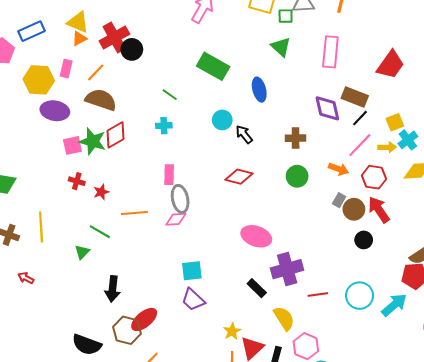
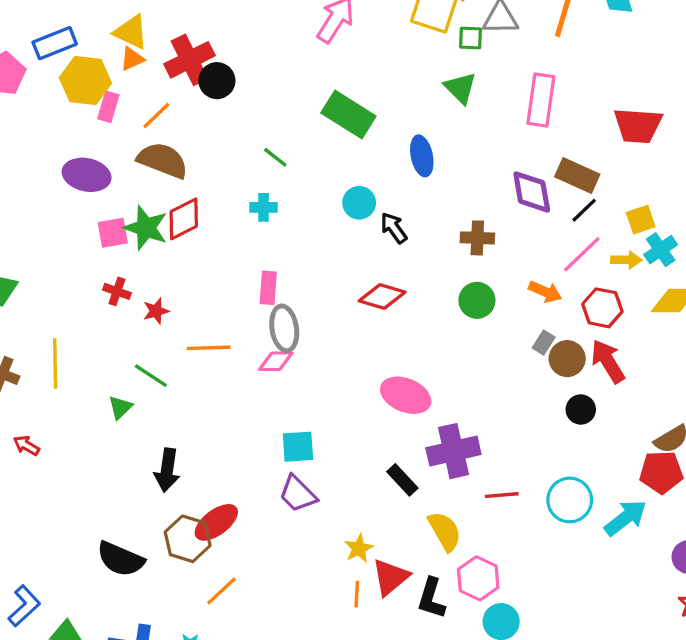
red trapezoid: (390, 65) -> (638, 126), turned 56
yellow hexagon: (39, 80) -> (85, 80), moved

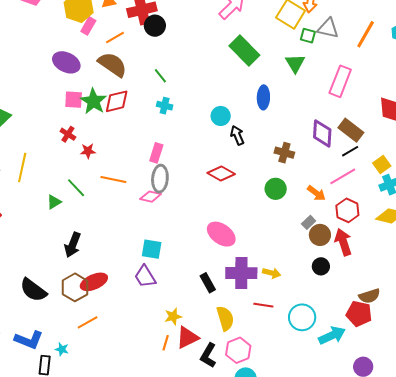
green rectangle: (348, 114) -> (244, 51), moved
green line: (275, 157) -> (160, 76), moved
yellow square: (641, 220) -> (382, 164), turned -30
yellow arrow: (626, 260) -> (272, 273), moved

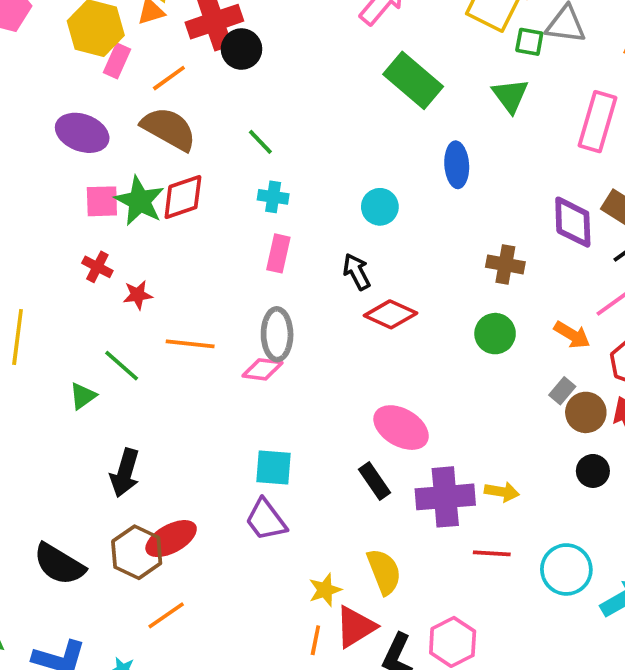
black arrow: (237, 135) -> (357, 272), moved
pink rectangle: (156, 153) -> (278, 253), moved
black rectangle: (208, 283) -> (374, 481), moved
yellow semicircle: (225, 318) -> (384, 572), moved

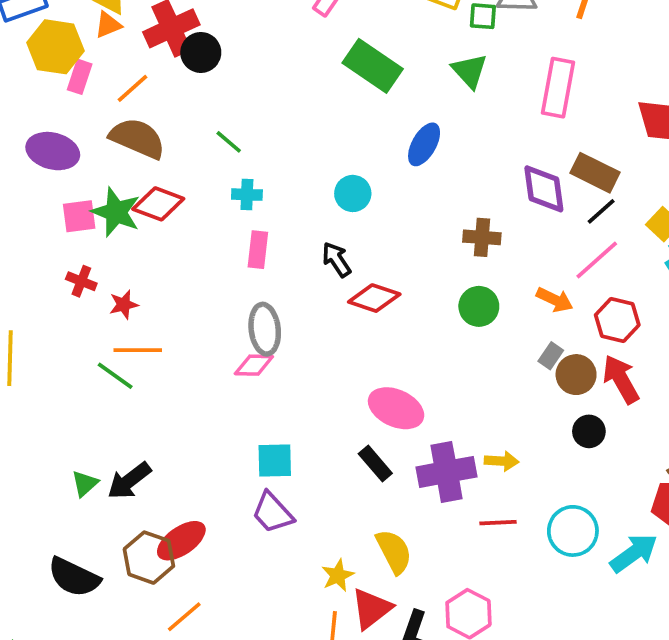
blue ellipse: (457, 165) -> (424, 144), turned 39
red diamond: (183, 197) -> (158, 204), turned 45
orange line: (190, 344) -> (138, 350), moved
green triangle: (83, 396) -> (85, 484), moved
black arrow: (125, 473) -> (129, 481), turned 42

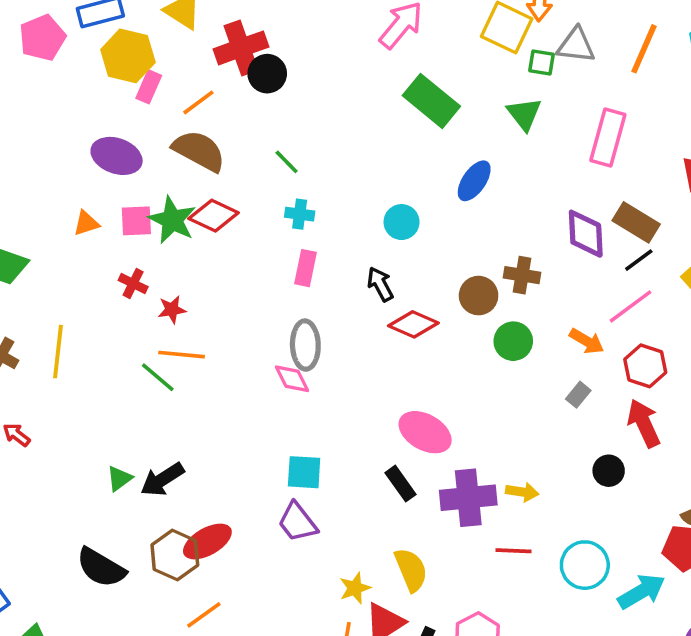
orange triangle: (108, 25) -> (86, 223), moved
pink diamond: (254, 365) -> (292, 379), turned 57
brown circle: (576, 375) -> (479, 296), moved

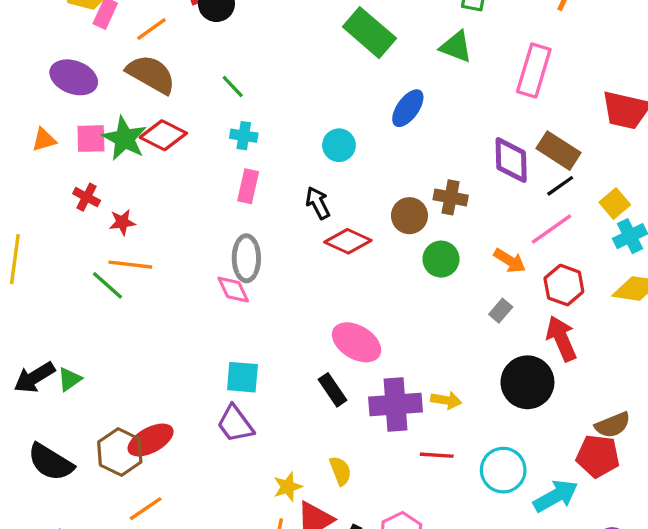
green triangle: (524, 114) -> (456, 47), turned -33
black circle: (609, 471) -> (527, 382), size x1.8
black arrow: (162, 479) -> (34, 377), moved
yellow semicircle: (411, 570) -> (340, 471), size x0.7

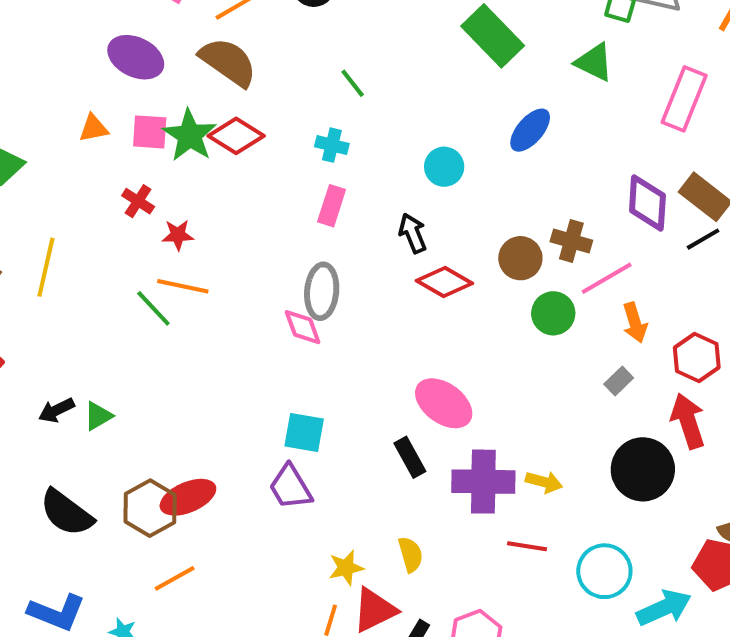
green line: (233, 87) -> (353, 83), moved
pink line: (551, 229) -> (607, 278), moved
orange arrow: (510, 261) -> (635, 323), turned 36
black arrow: (34, 377) -> (56, 410), size x0.7

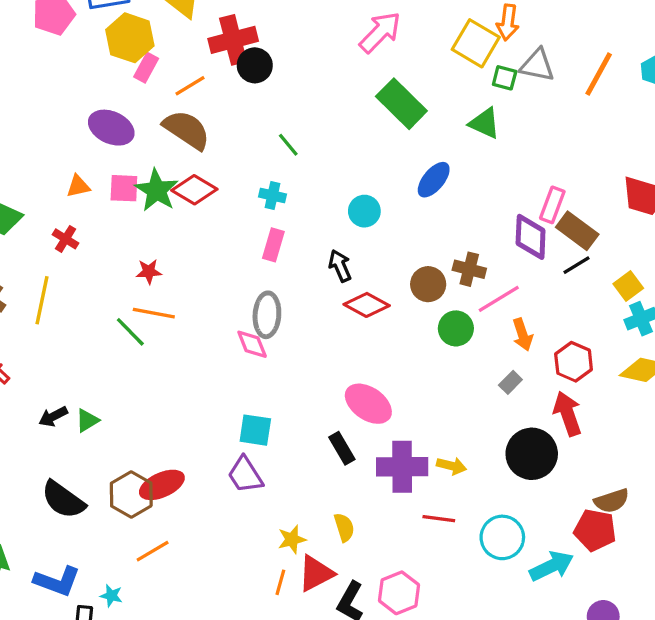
pink rectangle: (684, 99) -> (552, 205), moved, size x0.7
red cross: (138, 201) -> (66, 239), moved

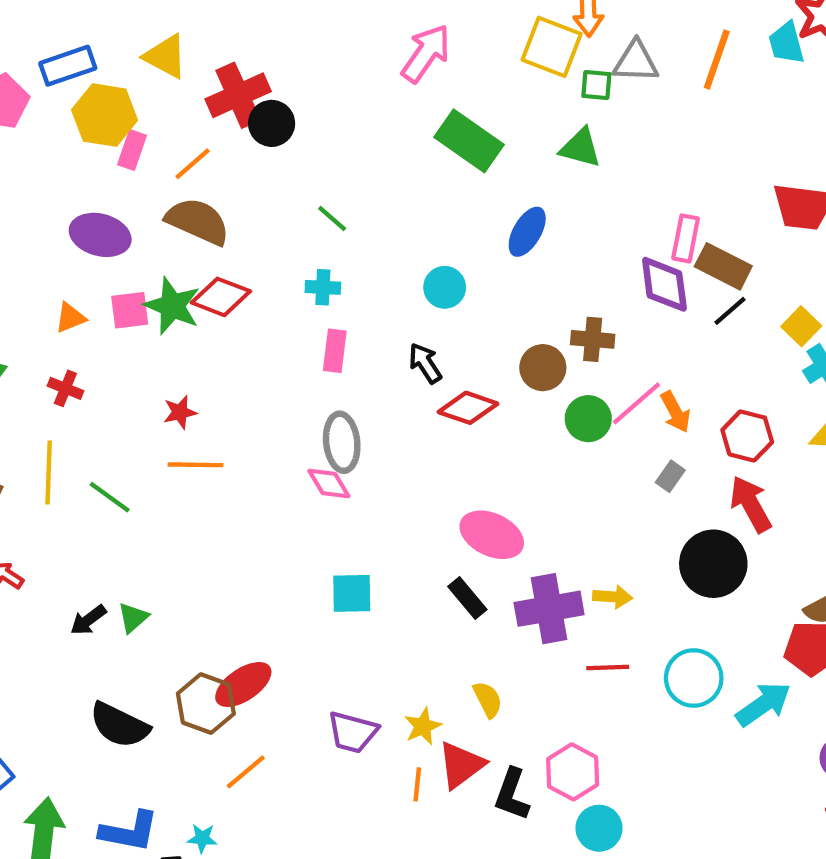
pink line: (499, 299) -> (637, 403), moved
green line: (130, 332) -> (110, 497), moved
purple trapezoid: (245, 475) -> (353, 732), moved, turned -33

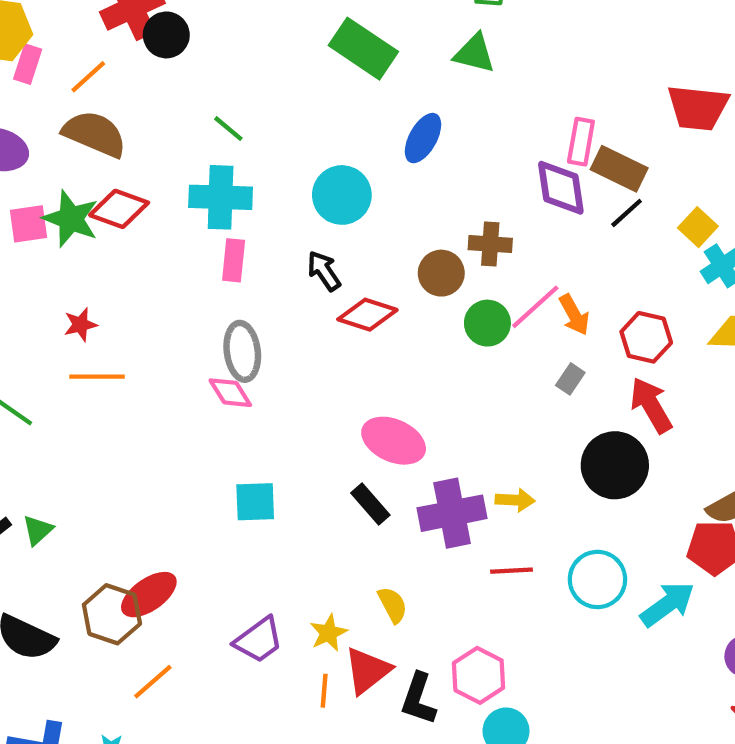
cyan cross: (323, 287) -> (221, 197), size x1.8
cyan circle: (445, 287) -> (342, 195), size x1.4
purple trapezoid: (353, 732) -> (259, 640), turned -50

